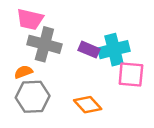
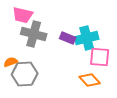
orange semicircle: (23, 72) -> (11, 62), moved
orange diamond: (88, 105) -> (90, 80), moved

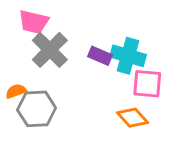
gray cross: (34, 34) -> (50, 50), turned 30
cyan cross: (87, 38) -> (128, 56), turned 30

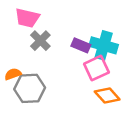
gray cross: (50, 50) -> (40, 41), size x0.7
pink square: (147, 84) -> (96, 68), moved, turned -30

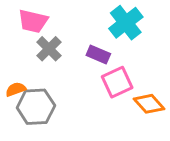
cyan cross: (104, 45) -> (126, 23), moved, turned 36
orange diamond: (107, 96) -> (149, 104), moved

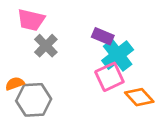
cyan cross: (126, 23) -> (118, 55), moved
purple rectangle: (98, 55) -> (103, 36), moved

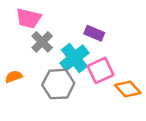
cyan cross: (118, 55) -> (74, 58), moved
gray hexagon: (34, 100) -> (58, 84), moved

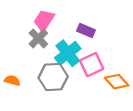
pink trapezoid: (29, 18) -> (44, 20), moved, turned 110
orange semicircle: (14, 77) -> (12, 80), moved, turned 35

